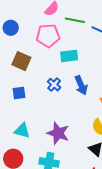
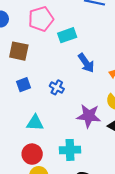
blue cross: (54, 85) -> (57, 87), moved
purple star: (58, 133) -> (89, 116), moved

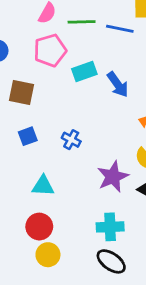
blue arrow: (86, 63) -> (118, 84), moved
purple star: (89, 116) -> (113, 177), turned -30
cyan cross: (70, 150) -> (110, 227), moved

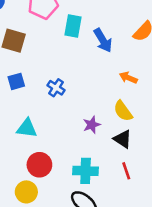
cyan rectangle: (84, 72) -> (73, 26), turned -65
purple star: (113, 177) -> (92, 125), size x0.6
red circle: (39, 227) -> (39, 165), moved

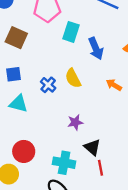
yellow semicircle: (123, 111) -> (73, 78), moved
cyan triangle: (27, 128) -> (18, 104), moved
black triangle: (123, 139) -> (92, 147), moved

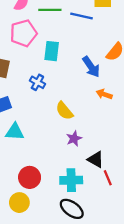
blue arrow: (96, 48) -> (91, 67), moved
yellow semicircle: (73, 78) -> (64, 111), moved
blue cross: (48, 85) -> (37, 82), moved

